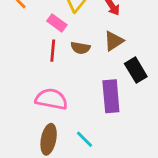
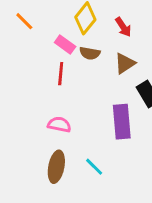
brown semicircle: (80, 48) -> (90, 53), moved
pink semicircle: (51, 99) -> (59, 125), size x0.7

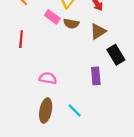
red line: (61, 74) -> (21, 39), moved
purple rectangle: (122, 122) -> (96, 76), size x0.7

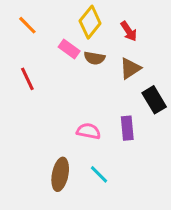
red line: (21, 39) -> (27, 79), turned -30
pink semicircle: (48, 78) -> (89, 131), moved

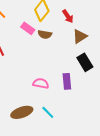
brown triangle: (130, 68) -> (80, 36), moved
brown ellipse: (60, 174) -> (22, 112), turned 60

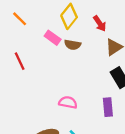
purple rectangle: (67, 81) -> (108, 107), moved

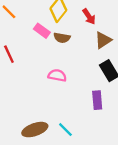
pink semicircle: (68, 102) -> (57, 75), moved

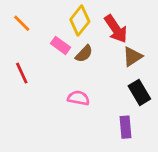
red arrow: (89, 17) -> (116, 29), size x1.5
brown semicircle: (62, 38) -> (84, 54), turned -56

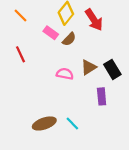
brown triangle: (132, 56) -> (89, 67), moved

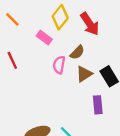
brown semicircle: (69, 39) -> (77, 52), moved
pink semicircle: (65, 74) -> (59, 65), moved, turned -91

